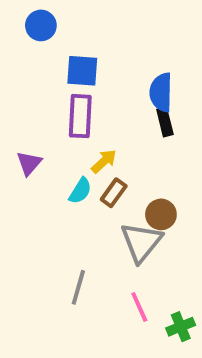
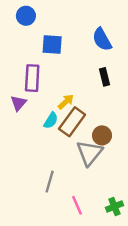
blue semicircle: (161, 92) -> (102, 39), moved, turned -30
purple rectangle: (80, 116) -> (32, 78), moved
brown rectangle: (114, 193) -> (72, 122), size x1.6
pink line: (139, 307) -> (77, 205), moved

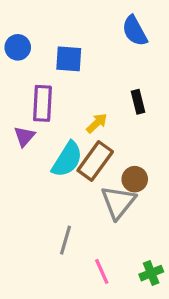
blue circle: (26, 16) -> (18, 47), moved
blue semicircle: (102, 39) -> (135, 31), moved
yellow arrow: (66, 102) -> (97, 123), moved
cyan semicircle: (51, 120) -> (67, 159), size x1.6

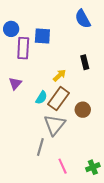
purple rectangle: (42, 103) -> (23, 48), moved
cyan semicircle: (67, 159) -> (41, 98), size x0.6
gray triangle: (118, 202) -> (54, 125), moved

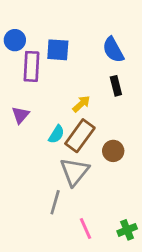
blue semicircle: (83, 19) -> (113, 50), moved

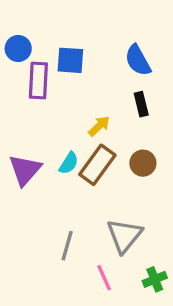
purple triangle: (20, 115) -> (25, 170), moved, size x1.5
brown circle: (113, 151) -> (143, 163), moved
gray triangle: (74, 172) -> (124, 236), moved

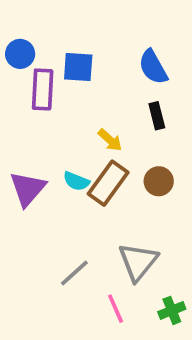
yellow arrow: (99, 126) -> (110, 140), turned 85
cyan semicircle: (69, 163) -> (76, 181), turned 80
gray line: (67, 246) -> (74, 273), turned 32

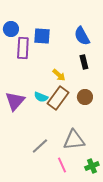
gray triangle: (138, 262) -> (74, 140), turned 45

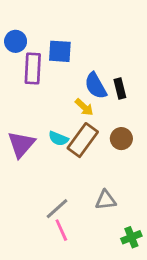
blue semicircle: (82, 36) -> (96, 86), moved
gray triangle: (74, 140) -> (106, 200), size x0.7
pink line: (62, 165) -> (61, 230), moved

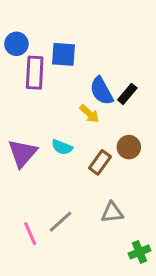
black rectangle: (120, 89) -> (127, 94), turned 54
brown rectangle: (83, 140) -> (100, 162), moved, size x0.7
pink line: (61, 230) -> (30, 234), moved

